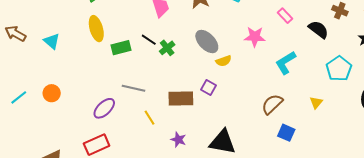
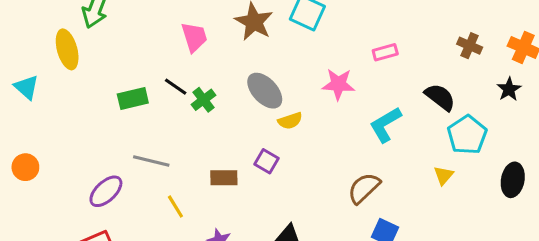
pink rectangle: (285, 16) -> (385, 52), turned -63
yellow ellipse: (96, 29) -> (67, 49), moved
black semicircle: (318, 29) -> (440, 97), moved
brown rectangle: (181, 98) -> (224, 178), size x0.7
yellow triangle: (316, 103) -> (444, 175), moved

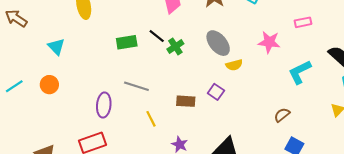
cyan triangle: (27, 87) -> (56, 47), moved
brown semicircle: (364, 188) -> (282, 115), size x0.7
purple ellipse: (106, 191) -> (104, 105), turned -45

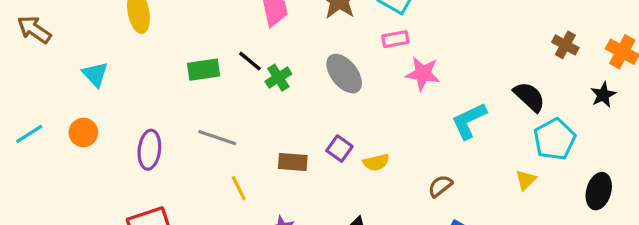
pink rectangle: (303, 22) -> (395, 39), moved
yellow semicircle: (234, 65) -> (376, 162), moved
purple ellipse: (104, 105) -> (149, 150), moved

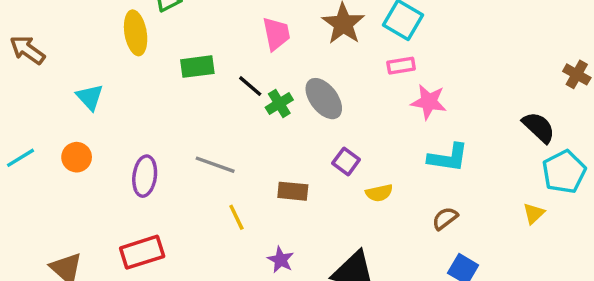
green rectangle: (204, 70) -> (197, 67), moved
gray ellipse: (344, 74) -> (324, 99), moved
cyan L-shape: (469, 121) -> (448, 158), moved, turned -147
purple square: (339, 149) -> (346, 161), moved

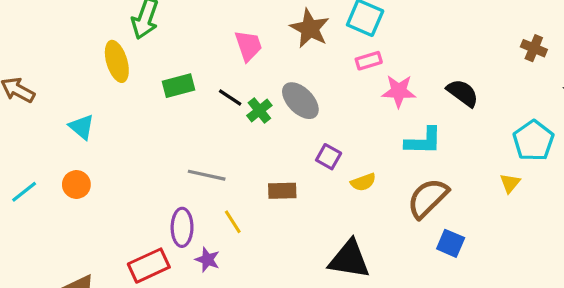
black semicircle: (539, 127) -> (463, 93), moved
purple ellipse: (145, 176) -> (182, 227), moved
brown semicircle: (445, 218) -> (428, 198), size x1.8
purple star: (281, 260) -> (207, 260), moved

